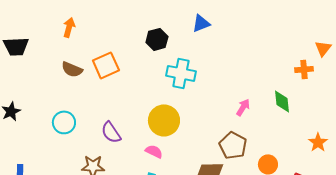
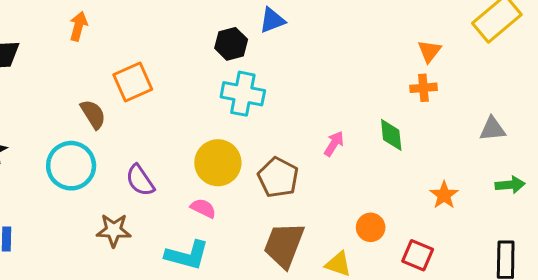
black hexagon: (157, 39) -> (231, 44), moved
orange triangle: (323, 48) -> (429, 51), moved
brown semicircle: (72, 69) -> (93, 114), moved, turned -145
cyan circle: (64, 122) -> (71, 166), size x1.4
brown pentagon: (233, 145) -> (278, 177), moved

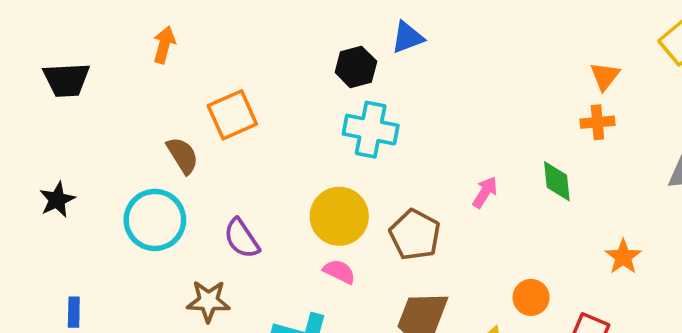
pink semicircle: (203, 208) -> (339, 272), moved

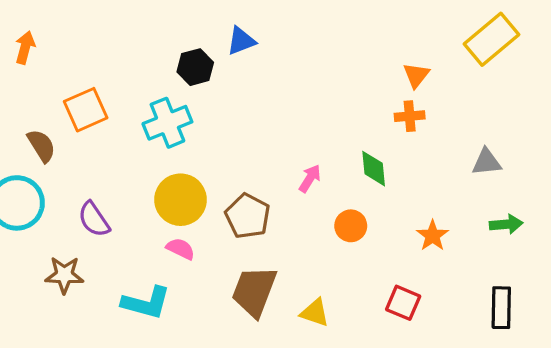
cyan cross: (371, 130) -> (167, 123), moved, turned -33
orange circle: (531, 297) -> (351, 226), moved

